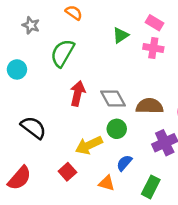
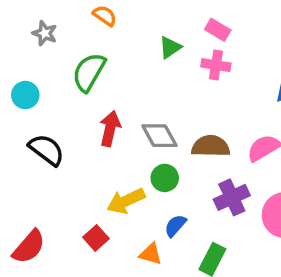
black semicircle: (33, 128) -> (46, 150), moved

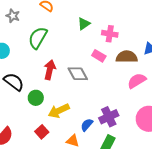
pink rectangle: (218, 30) -> (99, 56), moved
brown semicircle: (211, 146) -> (127, 57), moved
green circle: (165, 178) -> (36, 98), moved
purple cross: (232, 197) -> (109, 117), moved

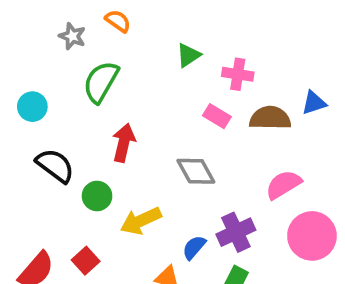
gray star: (13, 16) -> (72, 36), moved
gray diamond: (78, 74) -> (196, 171), moved
pink semicircle: (137, 81) -> (283, 185), moved
red square: (42, 132) -> (86, 261), moved

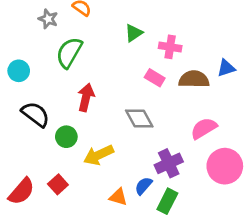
blue semicircle: (194, 247) -> (143, 186), moved

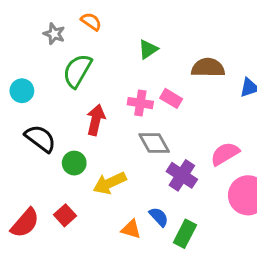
pink cross: (170, 47) -> (140, 103), moved
brown semicircle: (194, 79) -> (208, 68), moved
purple cross: (169, 163) -> (182, 175), moved, turned -32
blue semicircle: (143, 186) -> (159, 217), turned 96

